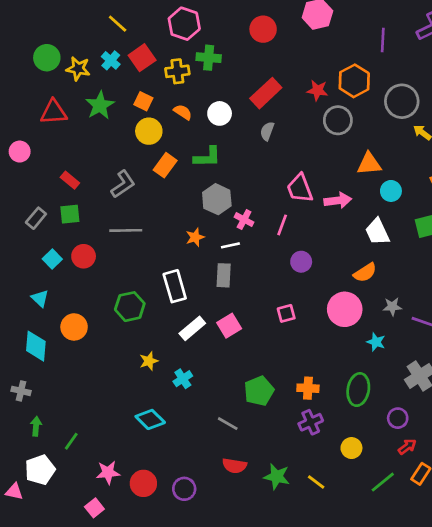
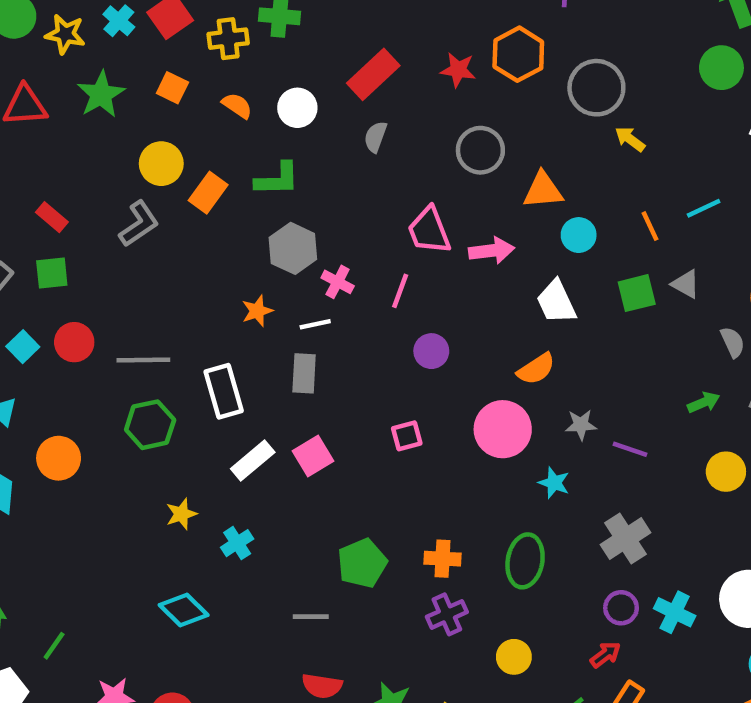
gray circle: (338, 120) -> (480, 150), moved
yellow circle: (149, 131) -> (161, 164), moved
gray line: (126, 230) -> (143, 360), moved
purple circle: (398, 418) -> (621, 608), moved
gray line: (228, 424) -> (311, 617), turned -30

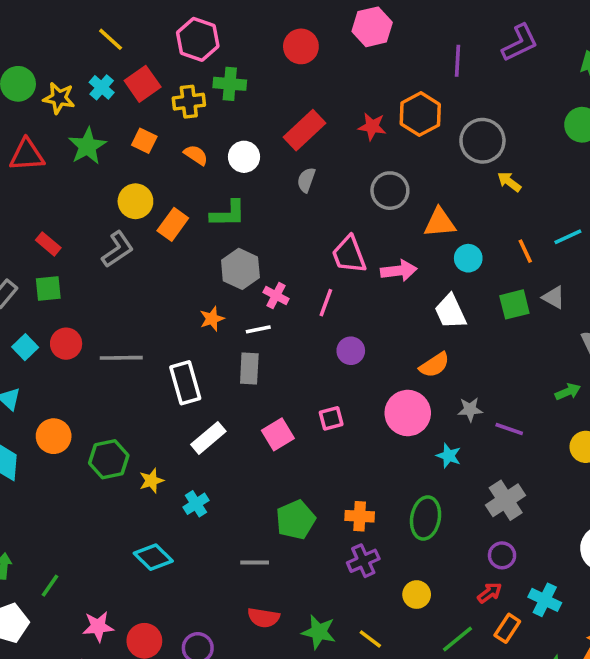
green hexagon: (150, 425) -> (109, 459), moved
pink square: (313, 456) -> (278, 434), moved
cyan cross: (675, 612) -> (545, 600), moved

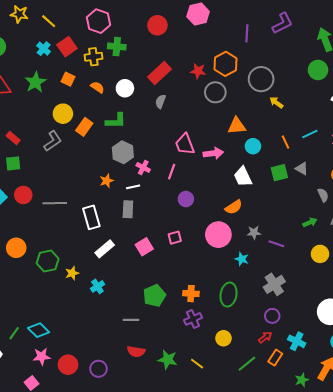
yellow star: (59, 98) -> (19, 14), moved
gray circle: (390, 191) -> (215, 92), moved
cyan diamond: (153, 557) -> (39, 330), moved

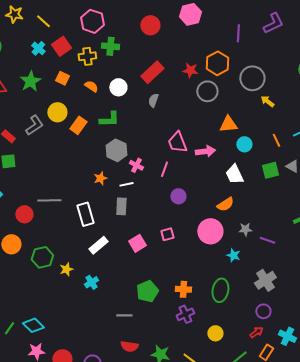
gray L-shape: (53, 141) -> (34, 125), moved
red circle: (23, 195) -> (24, 214), moved

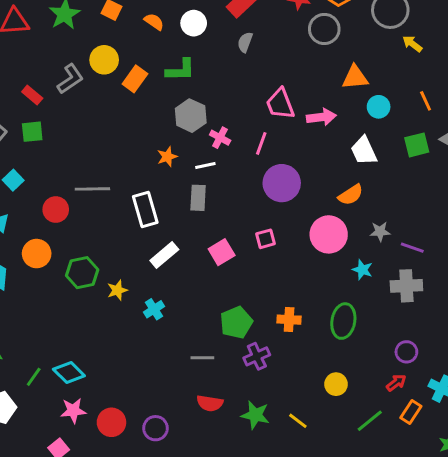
purple circle: (178, 196) -> (282, 183), size x1.6
gray cross: (265, 280) -> (406, 286), moved, turned 30
purple cross: (185, 314) -> (257, 356), moved

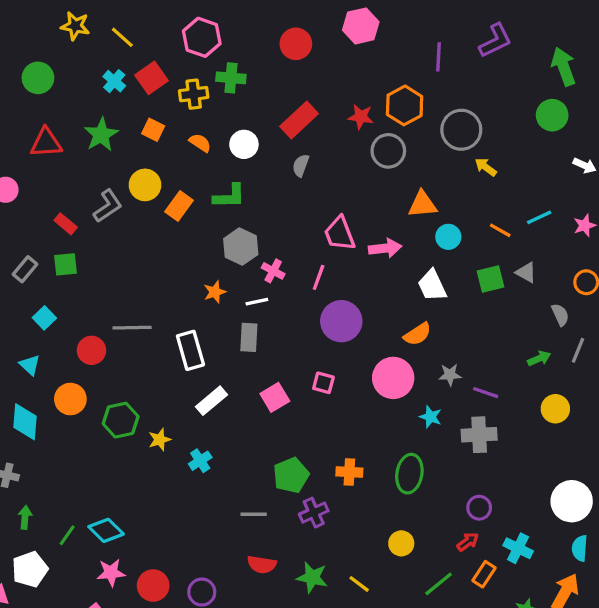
orange line: (426, 101) -> (500, 230), turned -36
pink square: (266, 239) -> (323, 383), turned 30

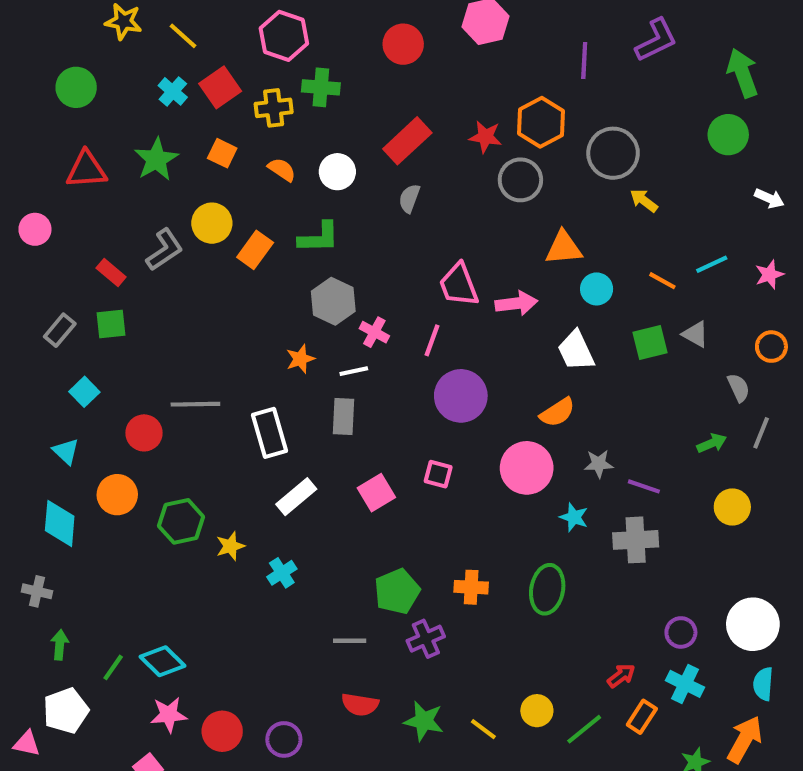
purple circle: (479, 508) -> (681, 632), moved
yellow circle: (401, 543) -> (537, 711), moved

